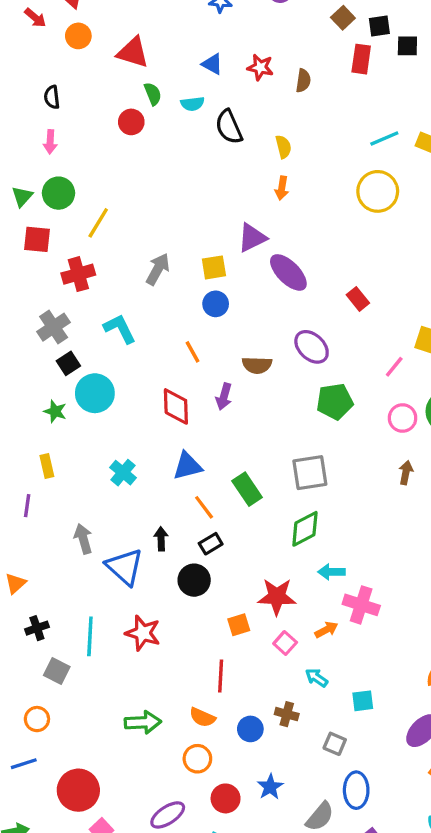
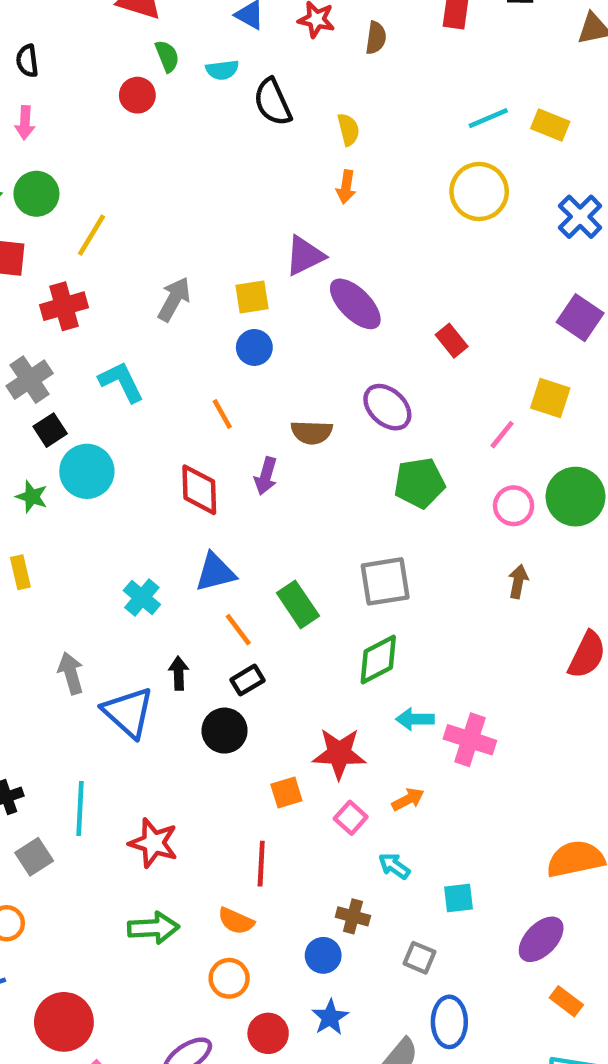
cyan cross: (123, 473) -> (142, 598), moved
pink cross: (361, 605) -> (470, 740), moved
red star: (143, 633) -> (153, 843), moved
gray square: (57, 671) -> (34, 857), turned 30
blue circle: (250, 729) -> (323, 955), moved

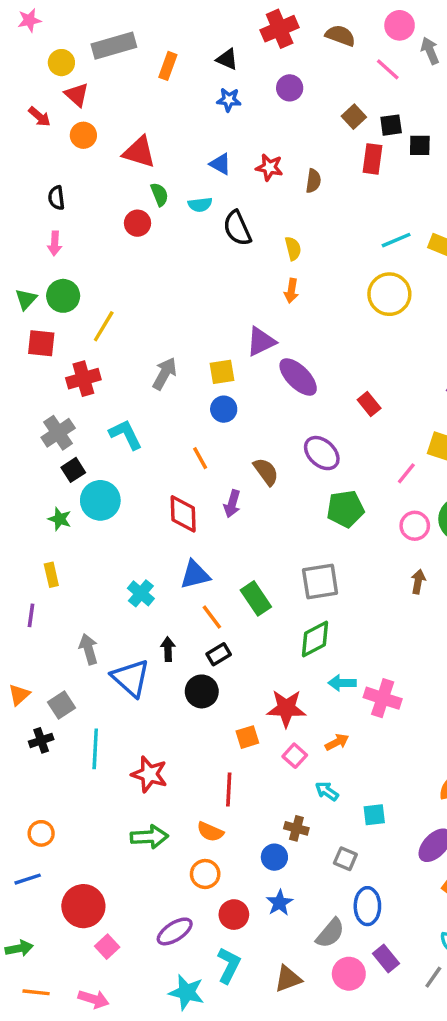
brown semicircle: (312, 432) -> (266, 472), turned -128
gray square: (34, 857) -> (61, 705), moved

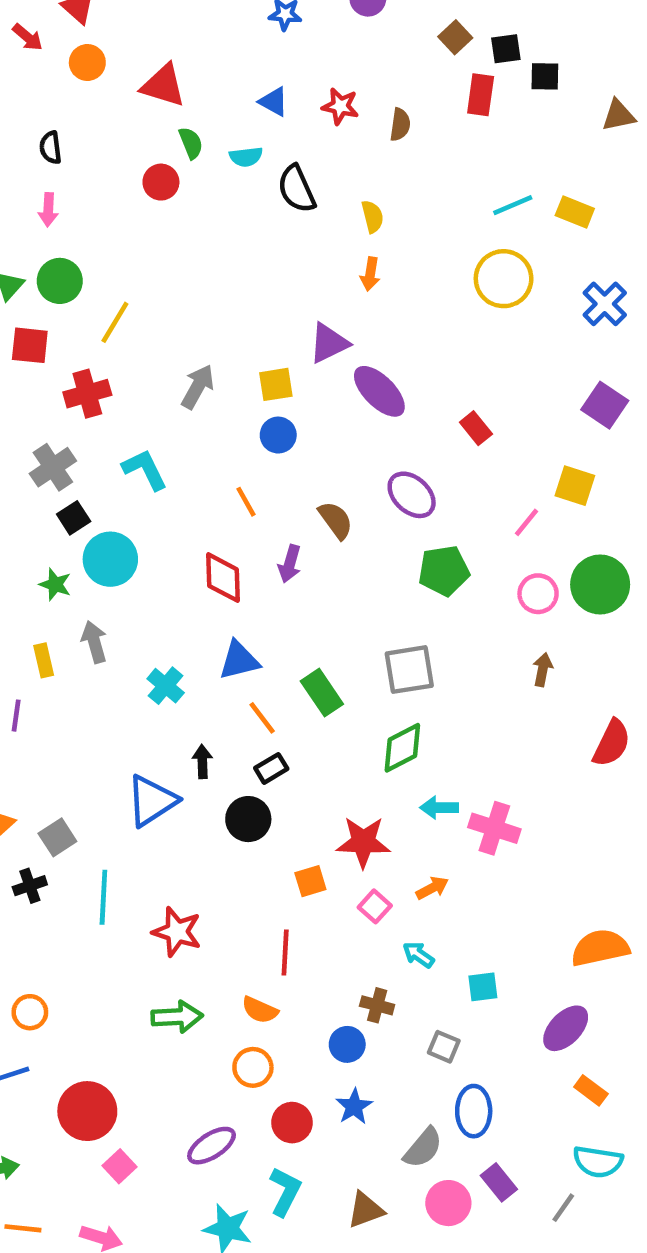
gray arrow: (88, 649) -> (94, 642), moved
blue triangle: (131, 678) -> (152, 801), turned 45

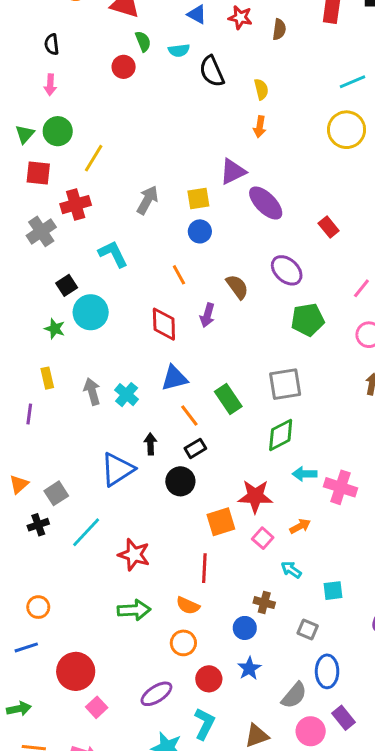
gray cross: (53, 467) -> (41, 231), moved
gray arrow: (94, 642) -> (92, 392), moved
orange square: (310, 881) -> (221, 522), size x1.4
cyan line: (103, 897) -> (86, 532), turned 40

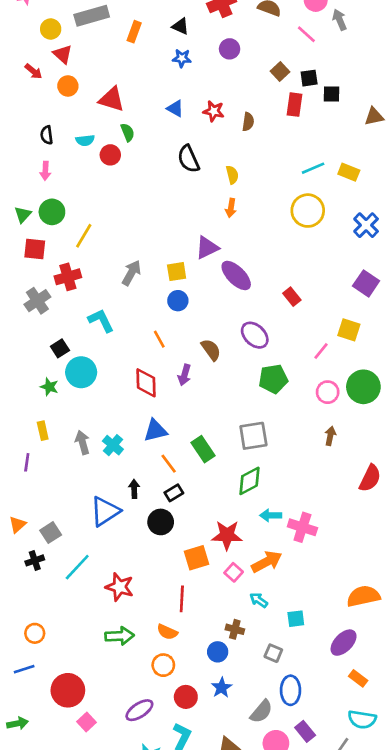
cyan semicircle: (179, 50) -> (85, 140), moved
orange arrow: (300, 526) -> (267, 562), size x1.6

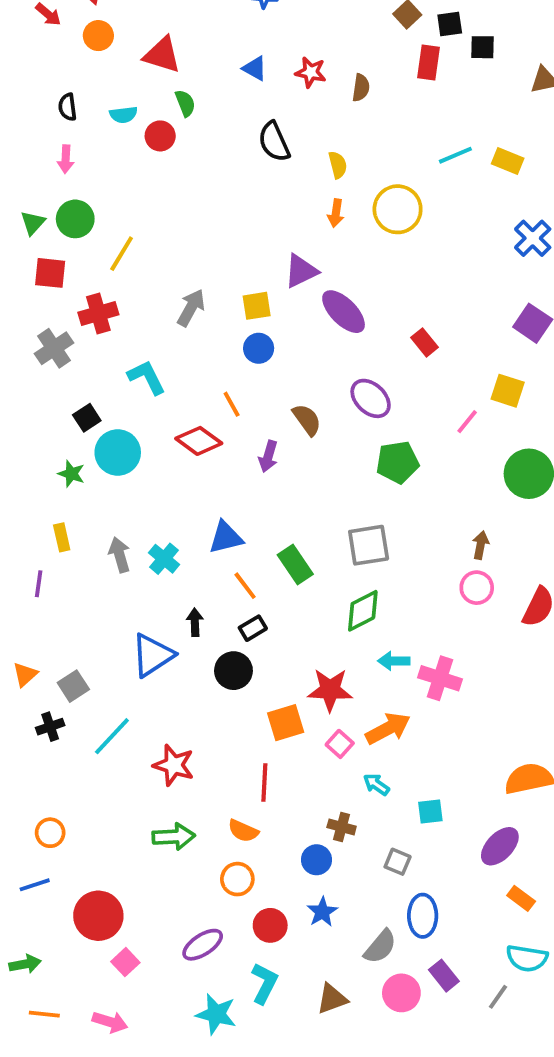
yellow circle: (308, 211) -> (398, 209), moved
red diamond: (146, 383) -> (199, 441), moved, turned -52
pink circle: (328, 392) -> (477, 588), moved

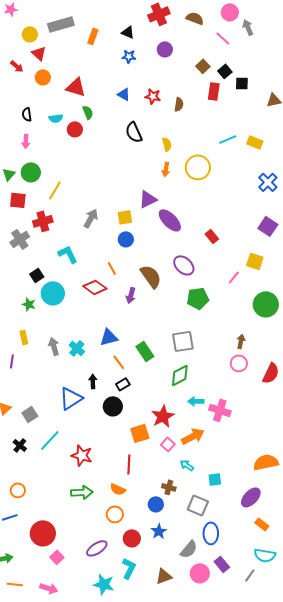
black square: (450, 24) -> (225, 71), turned -32
brown semicircle: (307, 420) -> (151, 276), size x1.4
red star: (330, 690) -> (163, 416), turned -30
black cross: (50, 727) -> (20, 445), moved, turned -32
gray square: (398, 862) -> (198, 505), size x1.5

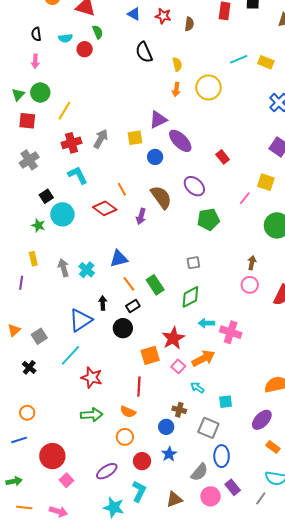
red cross: (43, 221) -> (71, 143), moved
blue circle: (126, 239) -> (155, 157), moved
gray square: (183, 341) -> (193, 263), size x0.6
green rectangle: (145, 351) -> (155, 285), moved
cyan line: (50, 440) -> (70, 355), moved

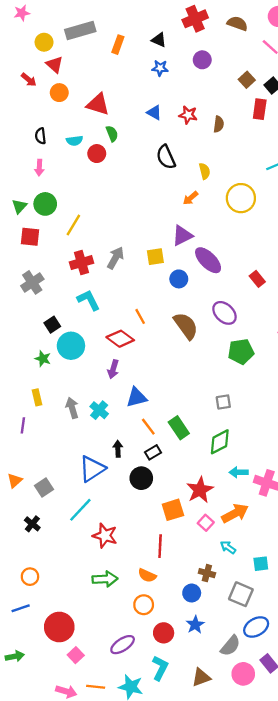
orange arrow: (176, 89) -> (191, 198), moved, turned 40
purple arrow: (141, 216) -> (113, 369), moved
blue ellipse: (222, 456) -> (256, 627), turned 60
orange line: (24, 507) -> (96, 687), moved

